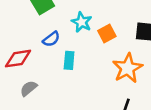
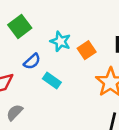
cyan rectangle: (69, 60) -> (52, 81), turned -54

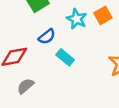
orange square: (87, 50) -> (103, 15), moved

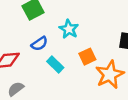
orange square: (103, 15) -> (87, 57), moved

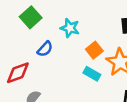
cyan rectangle: (55, 65) -> (92, 74), moved

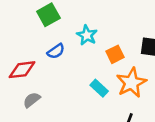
orange square: (94, 50) -> (115, 54), moved

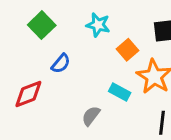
cyan star: (87, 35) -> (98, 25), moved
gray semicircle: (32, 100) -> (91, 116), moved

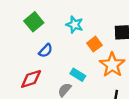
cyan rectangle: (120, 92) -> (78, 75), moved
red diamond: (28, 94) -> (31, 79), moved

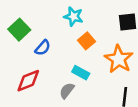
green square: (34, 22) -> (19, 30), moved
orange square: (94, 44) -> (87, 41), moved

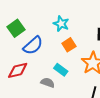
blue semicircle: (43, 48) -> (33, 45), size x1.5
gray semicircle: (67, 91) -> (48, 83), turned 64

